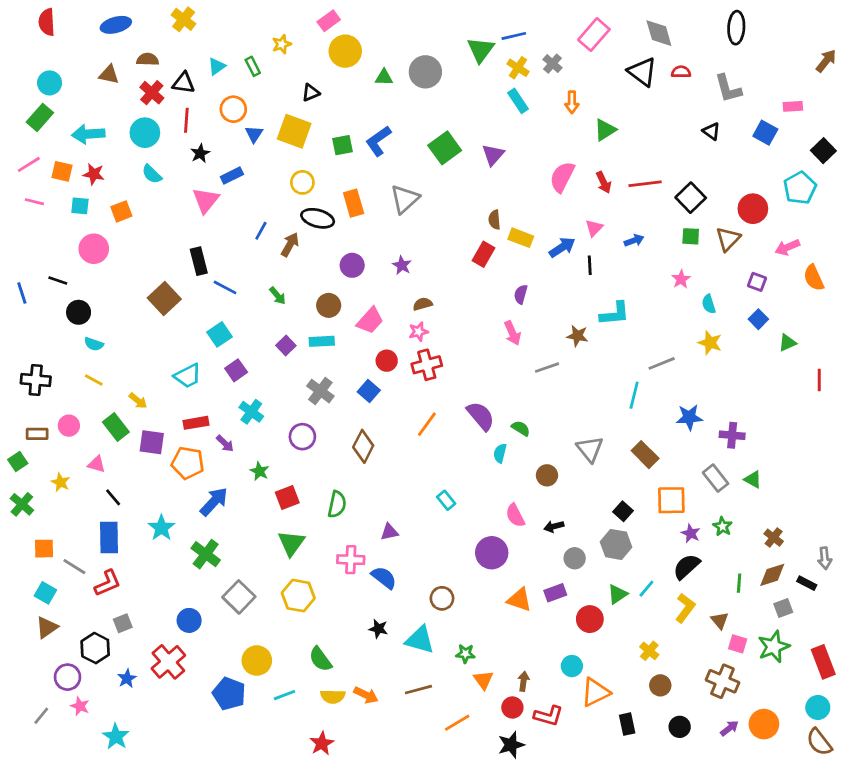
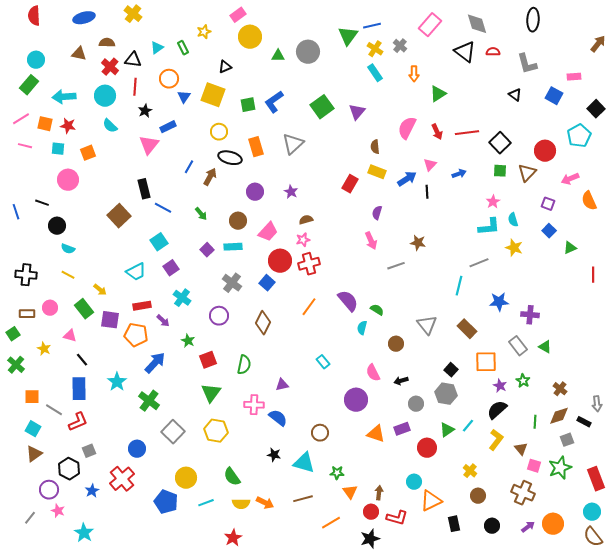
brown semicircle: (494, 220) -> (375, 147), moved
cyan L-shape: (615, 314) -> (489, 227), moved
red circle: (387, 361) -> (280, 261), size x1.5

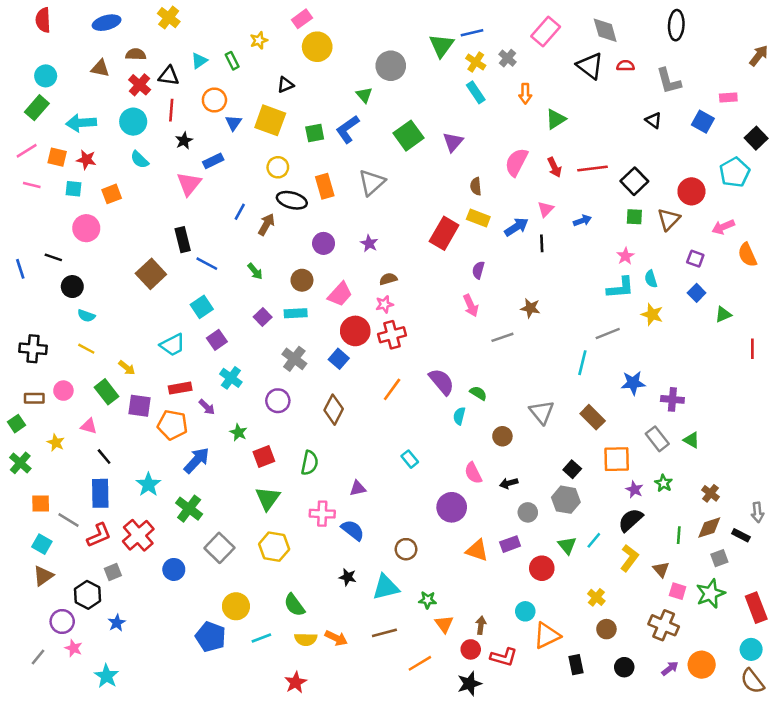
green triangle: (278, 56) -> (364, 95), moved, turned 48
red rectangle: (350, 184) -> (444, 233), size x1.4
green triangle: (447, 430) -> (567, 545), turned -35
cyan triangle: (304, 463) -> (386, 587), turned -30
red cross: (122, 479) -> (138, 535), moved

